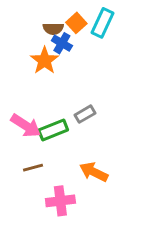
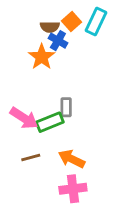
gray rectangle: (85, 114) -> (66, 107), moved, turned -60
orange arrow: (94, 172) -> (72, 159), moved
pink cross: (60, 201) -> (73, 189), moved

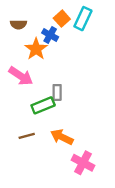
brown semicircle: (50, 27) -> (18, 24), moved
pink arrow: (24, 118) -> (21, 76), moved
pink cross: (73, 189) -> (83, 163), moved, turned 35

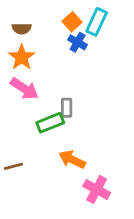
blue cross: (50, 35) -> (78, 42), moved
orange star: (36, 49) -> (22, 57), moved
brown line: (27, 136) -> (13, 166), moved

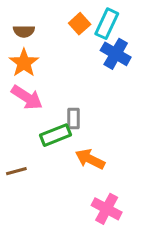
blue cross: (78, 42) -> (116, 54), moved, size x1.4
orange arrow: (72, 159) -> (90, 159), moved
brown line: (13, 166) -> (16, 171), moved

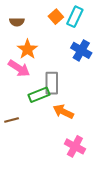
blue cross: (116, 54) -> (81, 50), moved
orange star: (24, 63) -> (27, 49), moved
gray rectangle: (74, 118) -> (52, 83), size x1.5

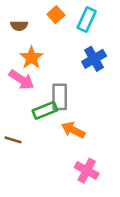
orange square: (56, 17) -> (56, 15), moved
blue cross: (81, 50) -> (94, 59), turned 30
brown line: (12, 120) -> (13, 140), turned 32

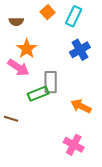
orange arrow: (73, 130) -> (81, 106), moved

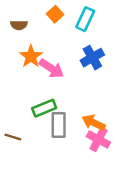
pink arrow: (18, 67) -> (51, 68), moved
gray rectangle: (51, 82) -> (59, 125), moved
pink cross: (74, 145) -> (98, 139), moved

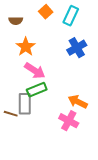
pink arrow: (51, 68) -> (35, 71), moved
gray rectangle: (59, 125) -> (25, 104), moved
pink cross: (98, 139) -> (69, 121), moved

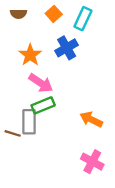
brown semicircle: (16, 21) -> (18, 14), moved
blue cross: (77, 48) -> (67, 48), moved
pink cross: (69, 121) -> (92, 162), moved

